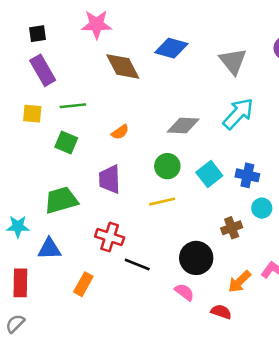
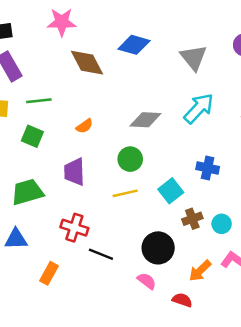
cyan square: (209, 174) -> (171, 191), moved
cyan circle: (262, 208) -> (222, 224), moved

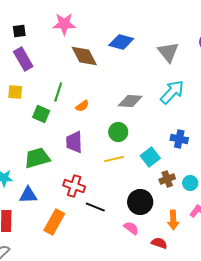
green line: (39, 101) -> (58, 92), moved, turned -66
orange arrow: (200, 271) -> (173, 220), turned -48
orange rectangle: (49, 273) -> (54, 222), size x1.4

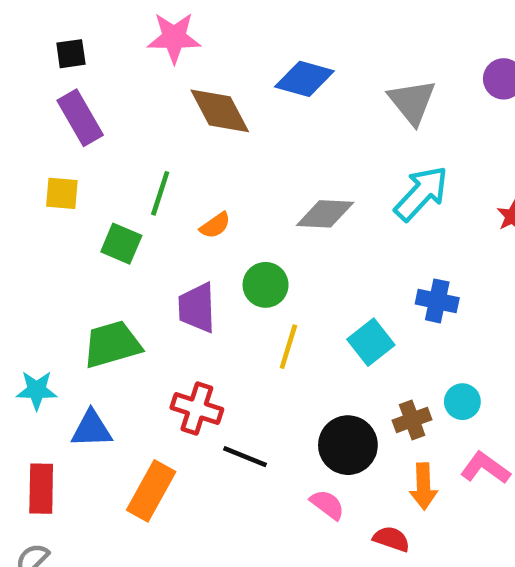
green circle: (118, 132) -> (266, 285), moved
yellow line: (114, 159) -> (288, 347), turned -60
brown cross: (167, 179) -> (412, 420), moved

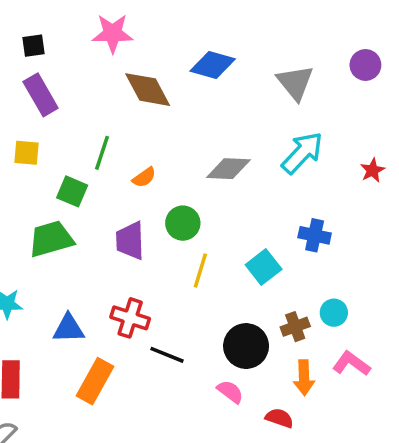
green trapezoid: (112, 344) -> (51, 239), moved
blue triangle: (92, 429) -> (69, 328), moved

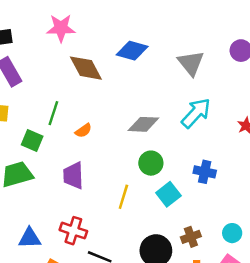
green circle: (183, 223) -> (151, 163), moved
cyan circle: (334, 313) -> (232, 233), moved

